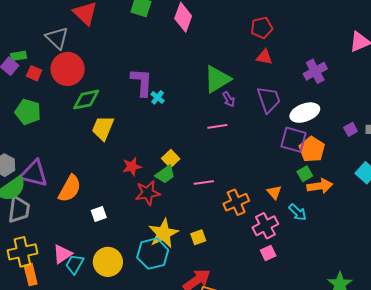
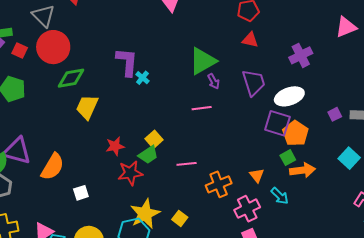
yellow square: (198, 237) -> (180, 218), turned -35

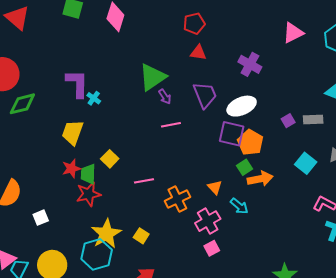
purple cross: (301, 55) -> (250, 64), turned -30
yellow trapezoid: (87, 107) -> (73, 133), moved
pink line: (202, 108) -> (171, 125), moved
green trapezoid: (148, 155) -> (88, 174), moved, turned 130

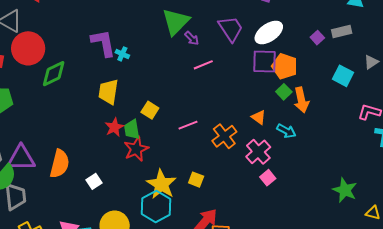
orange arrow: (260, 179) -> (301, 100), turned 100

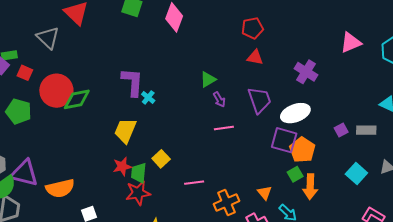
green triangle: (176, 22) -> (208, 79), size x0.6
red circle: (28, 48) -> (56, 91), moved
orange semicircle: (60, 164) -> (60, 188), turned 48

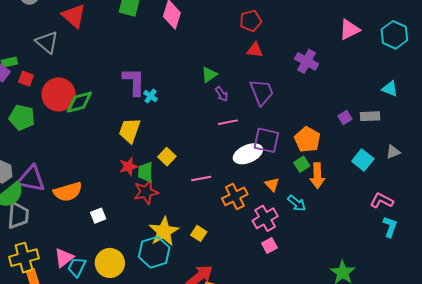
white ellipse: (295, 113) -> (248, 154), moved
purple square: (284, 140) -> (266, 140), moved

